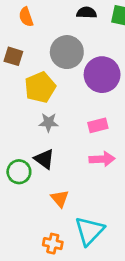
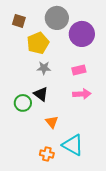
cyan triangle: (89, 231) -> (73, 145), turned -45

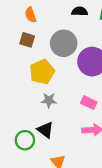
brown square: (19, 21) -> (27, 40), moved
pink rectangle: (79, 70) -> (89, 103), turned 40

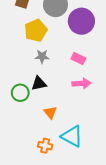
black triangle: (45, 130) -> (39, 83), turned -49

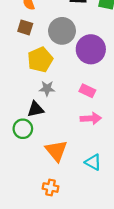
black triangle: (39, 83) -> (36, 109), moved
orange triangle: (50, 112) -> (56, 151), size x1.5
cyan triangle: (72, 136) -> (93, 162), moved, size x0.7

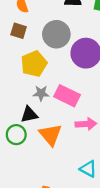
pink rectangle: (87, 91) -> (67, 96), moved, size x1.5
orange triangle: (56, 151) -> (50, 135), moved

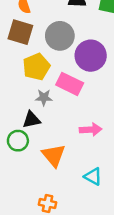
brown square: (19, 31) -> (20, 32), size x1.5
pink rectangle: (67, 96) -> (70, 84), moved
orange triangle: (50, 135) -> (54, 155), moved

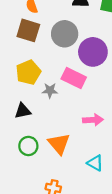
yellow pentagon: (36, 67) -> (28, 72), moved
black triangle: (31, 120) -> (23, 111), moved
green circle: (18, 141) -> (28, 146), moved

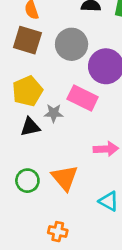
black triangle: (23, 111) -> (30, 127), moved

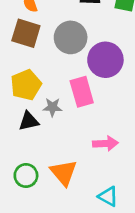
pink rectangle: (83, 98) -> (82, 92), turned 48

